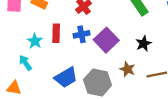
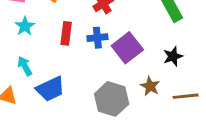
cyan star: (35, 41) -> (25, 26), moved
blue trapezoid: (66, 77) -> (50, 89), moved

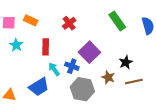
blue cross: (97, 38) -> (72, 66), moved, turned 32
black star: (173, 56) -> (126, 62), moved
cyan arrow: (25, 66) -> (54, 69), moved

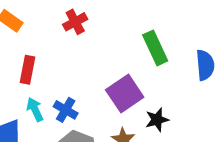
red cross: (69, 23) -> (75, 22), moved
purple square: (89, 52) -> (125, 94), moved

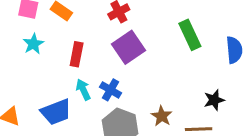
purple square: (125, 94) -> (128, 47), moved
black star: (157, 120) -> (214, 100), moved

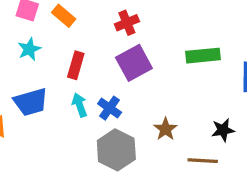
green rectangle: (190, 35) -> (203, 56), turned -76
blue trapezoid: (56, 112) -> (31, 102), moved
brown star: (162, 116) -> (165, 129), moved

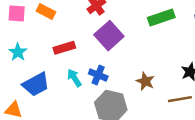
cyan star: (29, 49) -> (18, 52), moved
red rectangle: (76, 65) -> (64, 48), turned 70

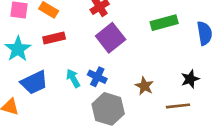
red rectangle: (64, 48) -> (54, 38), moved
cyan star: (18, 52) -> (18, 49), size x1.4

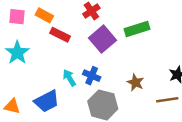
green rectangle: (164, 23) -> (137, 29), moved
red rectangle: (54, 38) -> (60, 35), moved, turned 42
blue trapezoid: (34, 82) -> (47, 101), moved

